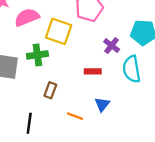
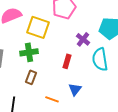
green cross: (37, 55) -> (29, 52), moved
red rectangle: (93, 71) -> (67, 61), turned -72

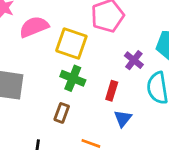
green cross: (29, 52) -> (73, 78), moved, turned 30
blue triangle: (75, 89) -> (123, 118), moved

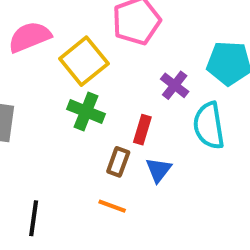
yellow square: (71, 44) -> (84, 61), turned 32
brown rectangle: (62, 113) -> (118, 162), moved

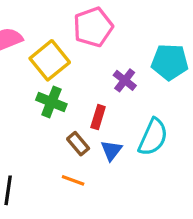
cyan semicircle: (209, 126) -> (153, 137), moved, turned -147
brown rectangle: (118, 162) -> (78, 144), turned -60

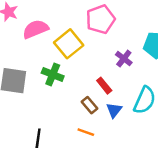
green cross: (51, 102) -> (53, 74), moved
red rectangle: (98, 117) -> (104, 86), turned -56

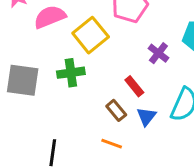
green cross: (53, 74) -> (71, 73), turned -30

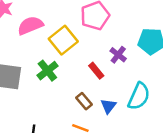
green cross: (71, 73) -> (47, 71), turned -30
red rectangle: (134, 86) -> (96, 71), moved

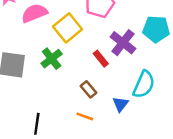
purple cross: (118, 55) -> (123, 43), size x1.5
blue triangle: (108, 106) -> (120, 104), moved

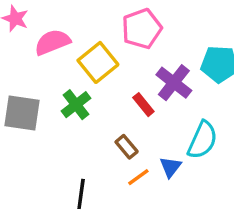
orange line: (85, 116) -> (138, 177), moved, turned -56
black line: (37, 124) -> (81, 194), moved

